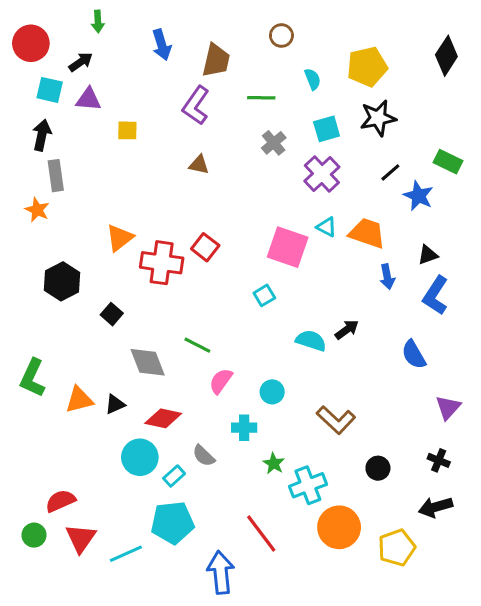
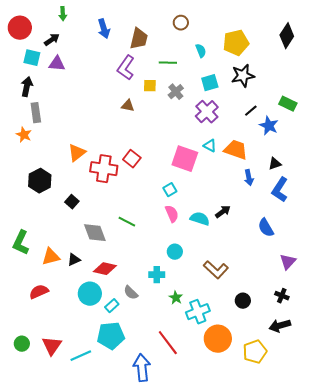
yellow square: (127, 130) -> (150, 86), moved
pink semicircle: (221, 381) -> (172, 214), moved, turned 120
red semicircle: (60, 501) -> (39, 292), moved

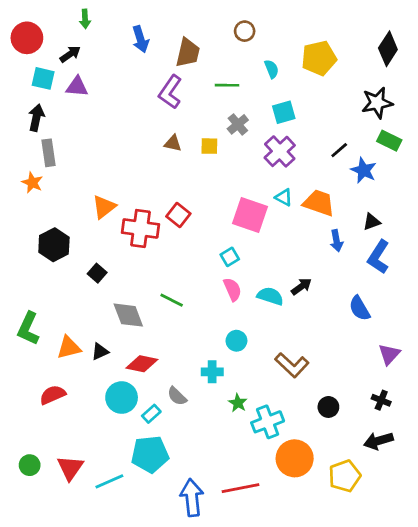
black star: (243, 76) -> (377, 103), moved
yellow square: (150, 86) -> (209, 146), moved
red line: (168, 343) -> (241, 488), moved, turned -64

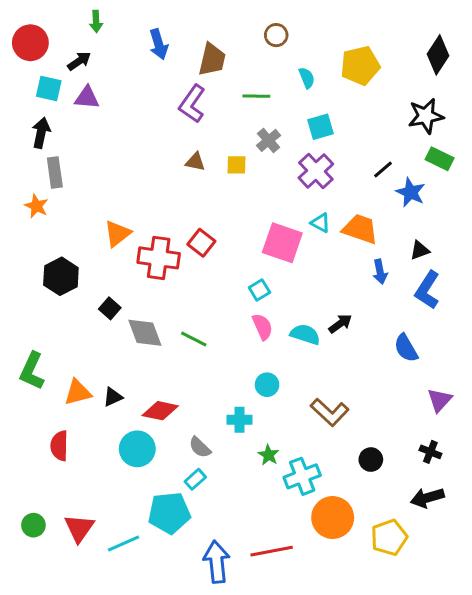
gray diamond: (128, 315) -> (145, 333), moved
red semicircle: (53, 395) -> (59, 446), turned -65
cyan rectangle: (151, 414) -> (195, 479), moved

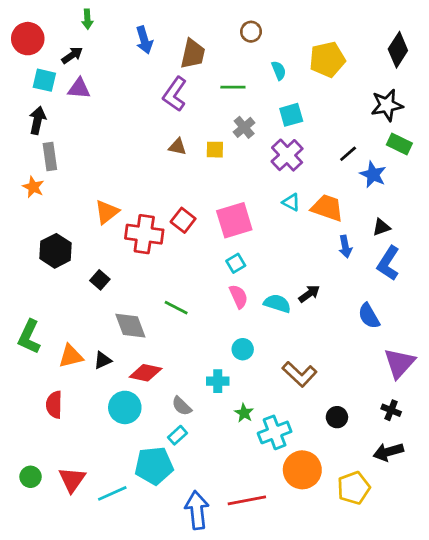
pink square: (282, 243) -> (234, 220), moved, turned -36
gray diamond: (145, 333) -> (130, 326), moved
purple triangle: (440, 400) -> (399, 363), size x1.4

